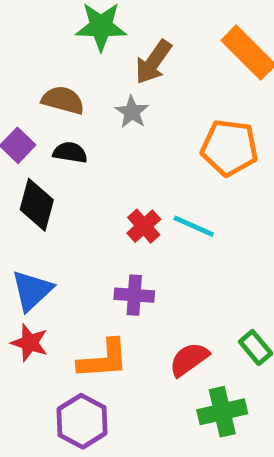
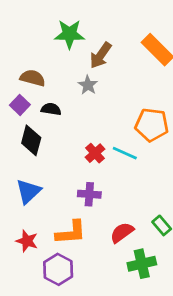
brown semicircle: (63, 100) -> (33, 78), moved
orange pentagon: (229, 148) -> (152, 125), moved
red star: (30, 343) -> (27, 241), moved

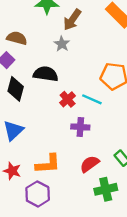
black semicircle: (51, 109) -> (46, 74), moved, size x1.5
purple cross: (89, 194) -> (80, 127), moved

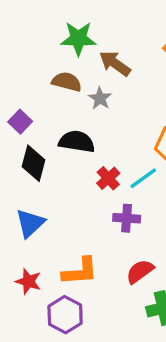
brown arrow: (72, 20) -> (115, 63), turned 90
brown semicircle: (17, 38) -> (67, 82), moved
cyan line: (92, 99) -> (143, 178), turned -60

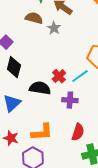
black semicircle: (77, 142) -> (40, 88), moved
red semicircle: (140, 271) -> (78, 132), turned 144

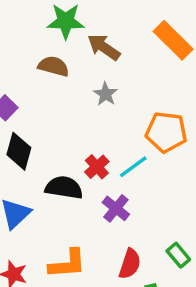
gray star: (54, 28) -> (106, 94), moved
purple cross: (70, 100) -> (116, 208), turned 35

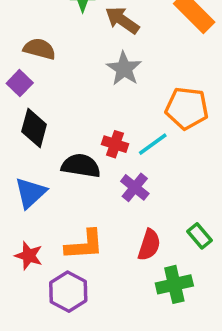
brown semicircle: (54, 66) -> (39, 49), moved
gray star: (106, 94) -> (124, 69), size x1.4
red cross: (97, 167) -> (115, 144), turned -30

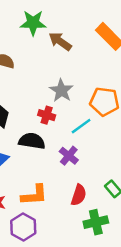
gray star: (124, 69) -> (61, 91), moved
red cross: (115, 144) -> (47, 115), moved

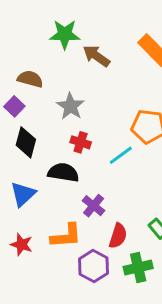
gray star: (61, 91) -> (70, 106), moved
purple cross: (69, 156) -> (94, 206), moved
purple hexagon: (23, 227) -> (94, 266), moved

